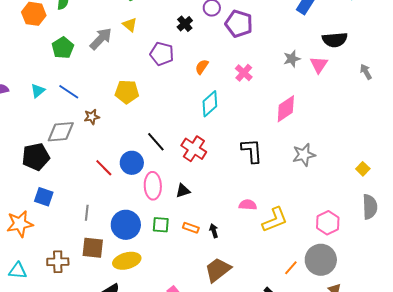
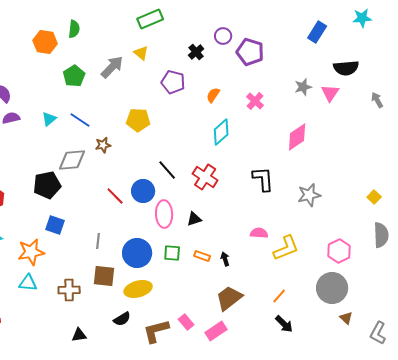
gray star: (304, 155) -> (309, 195), moved
orange line: (291, 268) -> (279, 296), moved
cyan triangle: (18, 271) -> (28, 283), moved

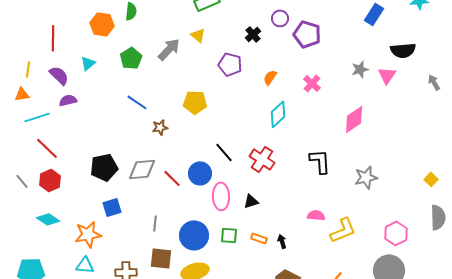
cyan triangle: (49, 119) -> (88, 63), moved
gray diamond: (72, 160) -> (142, 169), moved
blue square: (55, 225) -> (112, 207), turned -36

